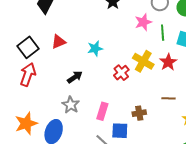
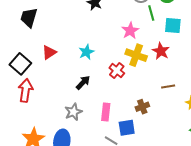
pink star: (143, 22) -> (130, 31), moved
green line: (163, 33) -> (151, 13), moved
black arrow: (75, 77) -> (83, 83), moved
gray star: (71, 105) -> (73, 112), turned 30

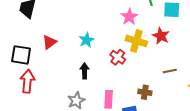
black square: (20, 64) -> (21, 55), turned -30
black arrow: (83, 83) -> (85, 71), turned -42
brown cross: (142, 107) -> (145, 92), turned 32

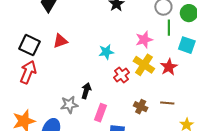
cyan star: (87, 40) -> (106, 52), moved
black arrow: (85, 71) -> (86, 91), moved
brown cross: (145, 92) -> (141, 107), moved

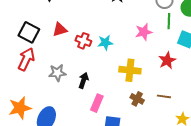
yellow cross: (144, 65) -> (130, 70), moved, turned -30
red cross: (121, 75) -> (83, 41), moved, turned -35
gray star: (69, 105) -> (57, 73), moved

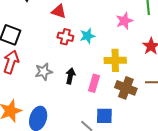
red triangle: (60, 30) -> (59, 11), moved, turned 42
brown cross: (137, 99) -> (126, 88), size x1.5
pink rectangle: (97, 103) -> (94, 83), moved

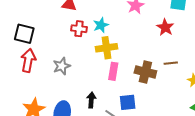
yellow cross: (115, 60) -> (107, 48), moved
black arrow: (70, 76) -> (91, 100), moved

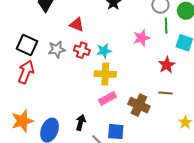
brown line: (171, 63) -> (165, 93), moved
gray star: (62, 66) -> (57, 49), moved
pink rectangle: (113, 71) -> (107, 98), turned 42

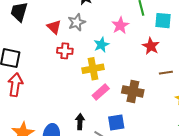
red triangle: (77, 24) -> (54, 27), turned 35
gray star: (57, 49) -> (77, 22), moved
cyan star: (104, 51) -> (101, 45), moved
brown line: (165, 93) -> (166, 73), moved

